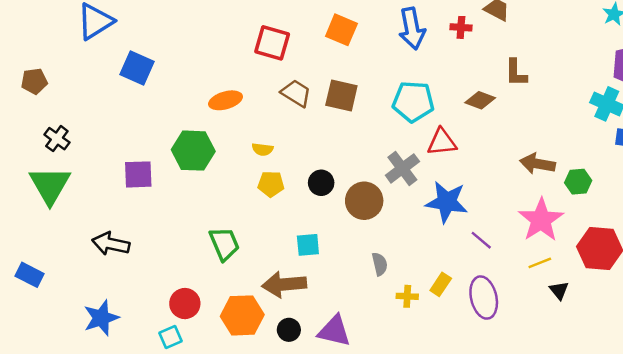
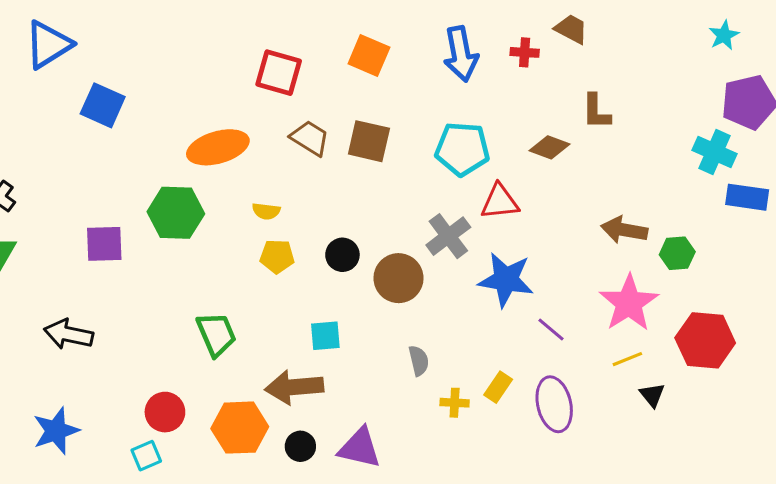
orange ellipse: (225, 100) -> (218, 147), size x1.4

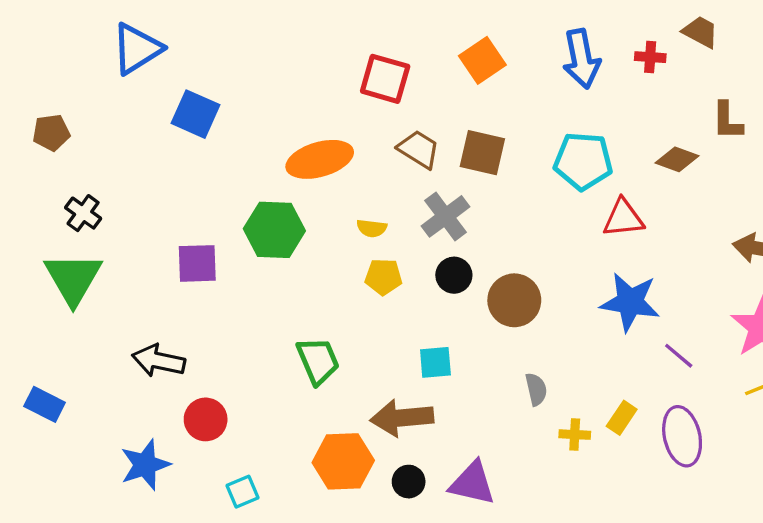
orange square: (369, 55) -> (482, 60), turned 33
gray cross: (448, 236) -> (446, 216), moved
red circle: (165, 412) -> (206, 419), moved

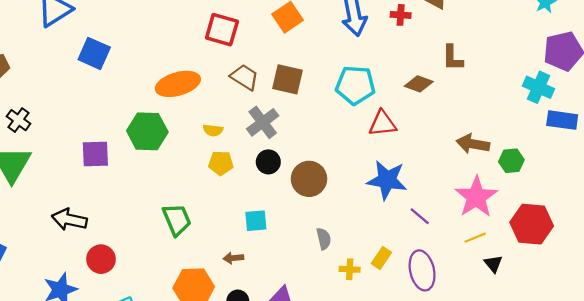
brown arrow: (402, 418) -> (233, 258), size x0.5

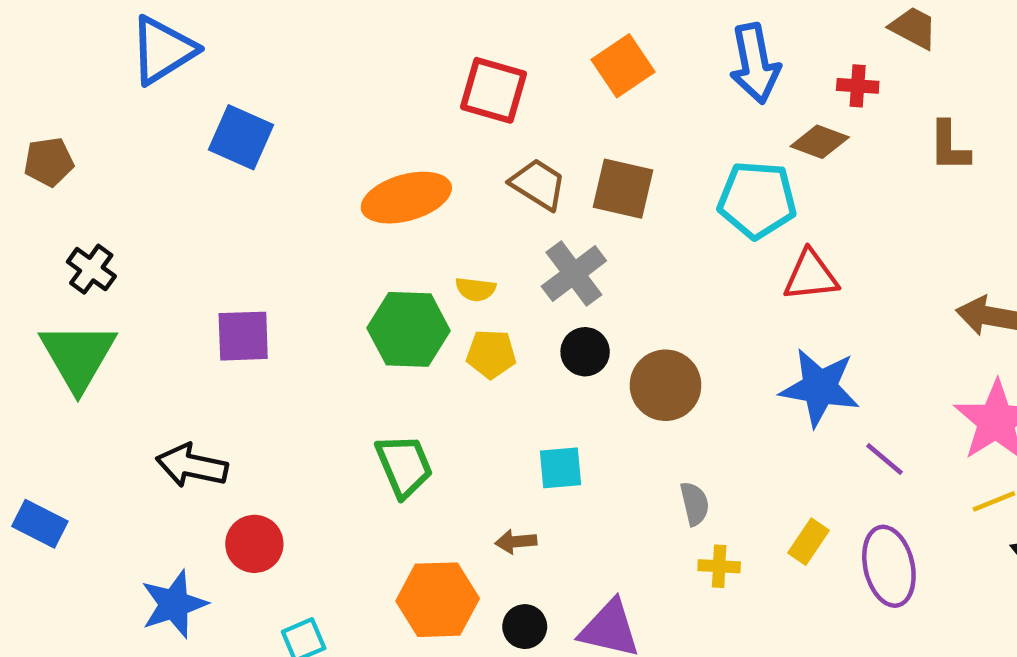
red cross: (401, 15) -> (858, 86), moved
brown diamond: (419, 84) -> (820, 142), moved
green hexagon: (147, 131) -> (409, 329), moved
yellow cross: (350, 269) -> (719, 566), moved

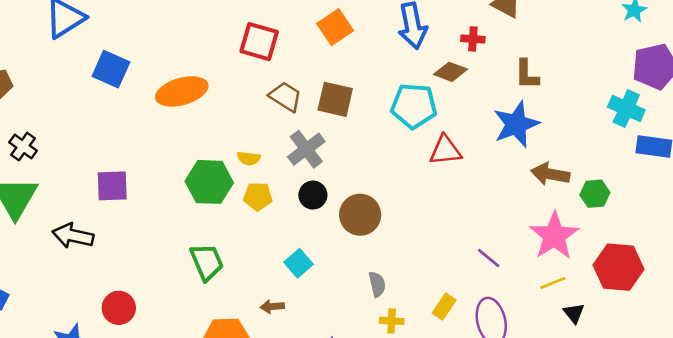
orange ellipse: (406, 198) -> (182, 91), moved
blue star: (820, 387) -> (516, 124), moved, turned -30
black arrow: (192, 466) -> (73, 236), moved
cyan square: (560, 468) -> (298, 263), turned -36

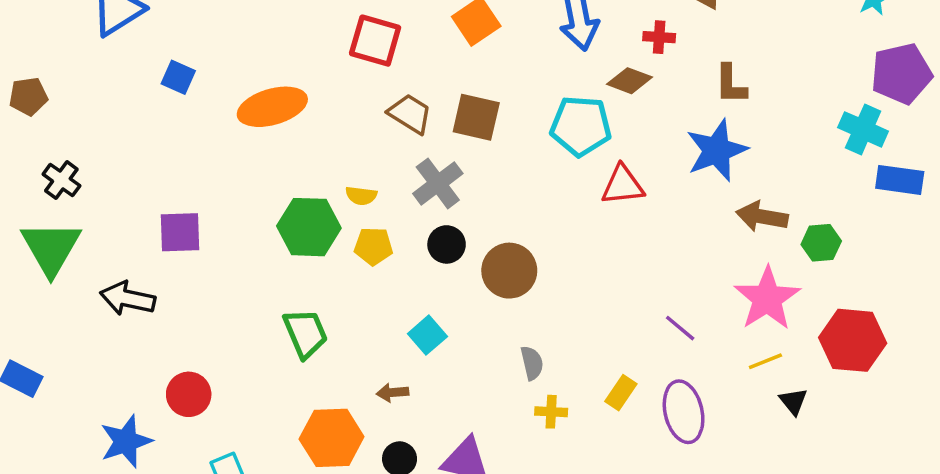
blue square: (111, 69) -> (178, 77), size x0.7

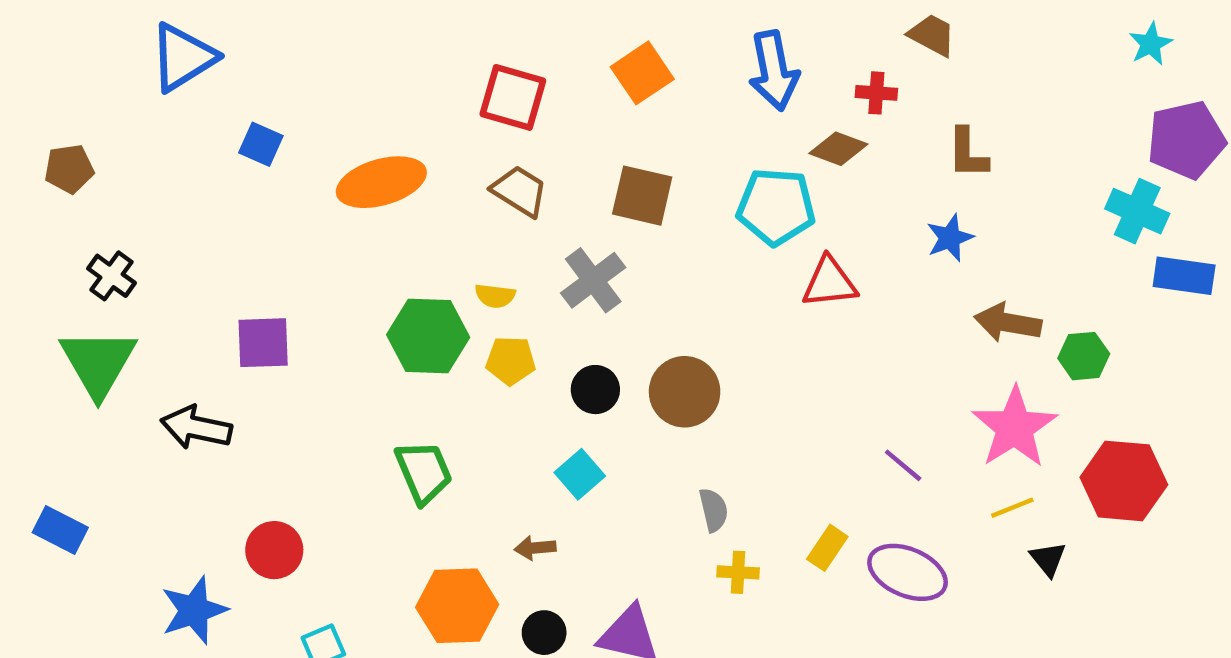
brown trapezoid: (410, 114) -> (520, 191), moved
blue star: (717, 150) -> (950, 238), size x0.6
black circle: (447, 244) -> (595, 390), moved
purple ellipse: (684, 412) -> (908, 572), turned -54

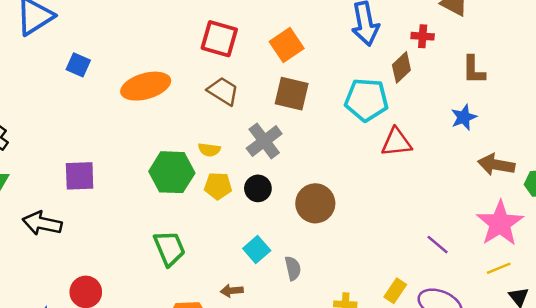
orange square: (642, 73) -> (287, 45), moved
brown diamond: (838, 149) -> (401, 67), turned -64
black circle: (595, 390) -> (258, 188), moved
gray semicircle: (714, 510) -> (293, 268), moved

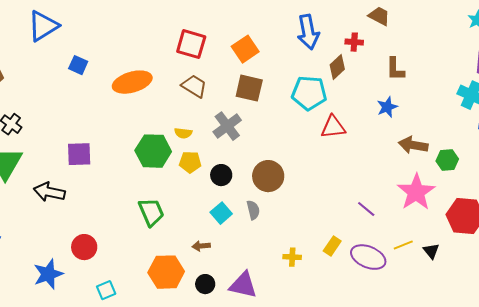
black circle: (258, 188) -> (221, 175), moved
gray semicircle: (293, 268) -> (253, 210), moved
yellow line: (499, 268) -> (403, 245), moved

